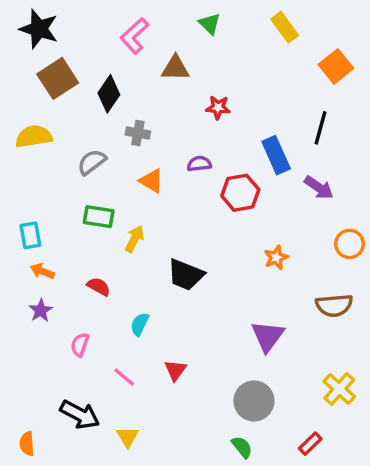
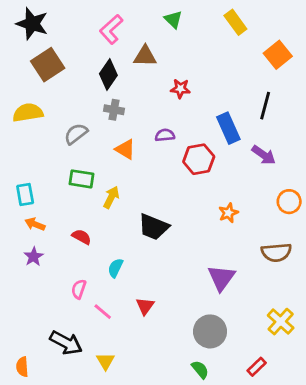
black diamond: (109, 94) -> (108, 74), moved
pink semicircle: (80, 345) -> (79, 289), moved

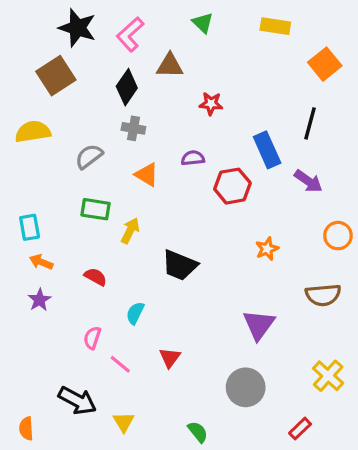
yellow rectangle: (235, 22) -> (275, 26), turned -45
black star: (32, 24) -> (77, 28), moved
green semicircle: (200, 370) -> (198, 432), moved

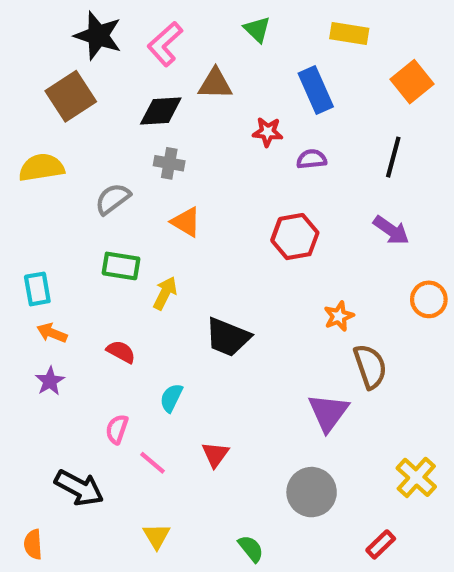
black diamond: (127, 87) -> (161, 111), turned 52
blue rectangle: (267, 150) -> (316, 90), moved
purple semicircle: (193, 158) -> (312, 159), moved
brown semicircle: (323, 295) -> (370, 366), moved, turned -104
black arrow: (77, 401) -> (79, 488), moved

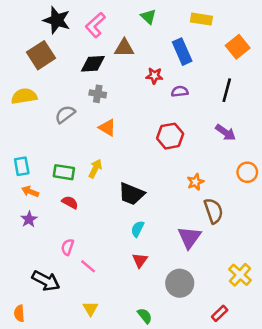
green rectangle: (121, 266) -> (64, 172), moved
cyan semicircle: (171, 398) -> (138, 229), moved
red triangle: (215, 454) -> (140, 260), moved

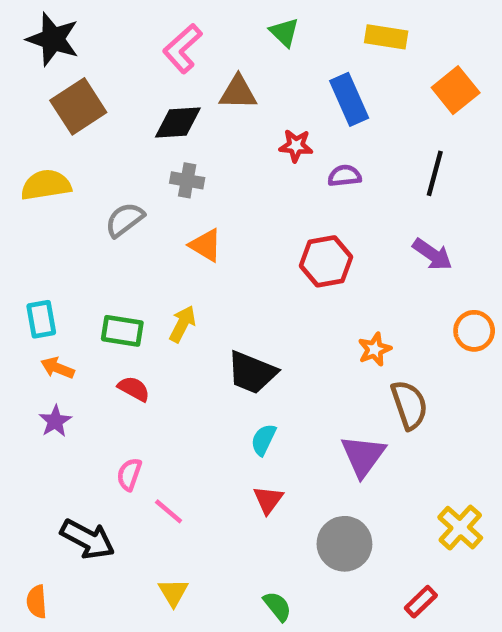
black star: (57, 20) -> (53, 39), moved

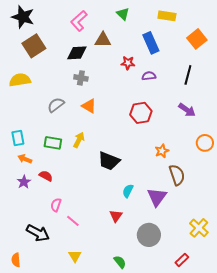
gray semicircle: (125, 220) -> (56, 105), moved
red semicircle: (134, 389) -> (46, 176), moved
cyan semicircle: (263, 440) -> (128, 191), moved

